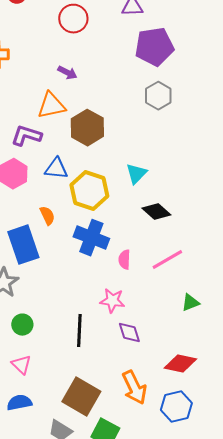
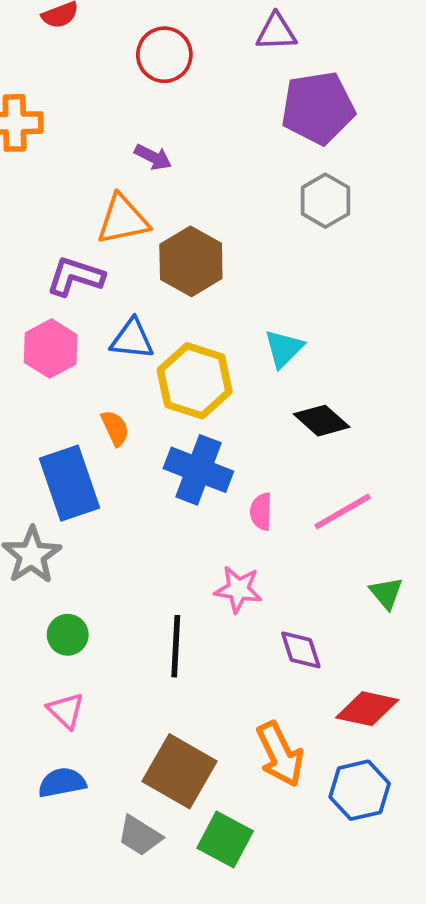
green triangle: (190, 303) -> (386, 593), turned -48
purple diamond: (129, 333) -> (301, 650), moved

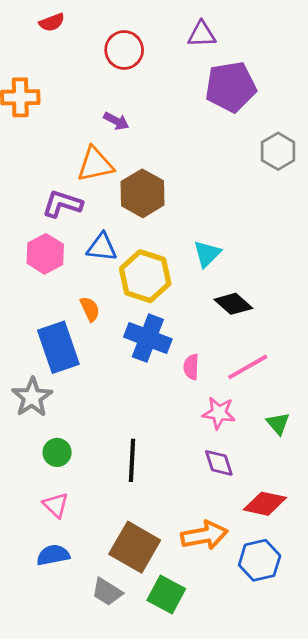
gray hexagon: (325, 201) -> (278, 151), moved
pink star: (238, 589) -> (219, 413), moved
orange arrow: (280, 754) -> (204, 535), turned -75

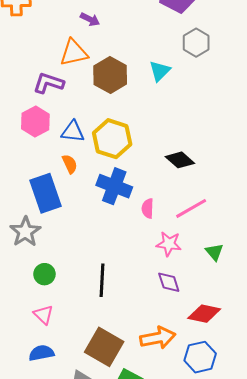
gray hexagon: (278, 151) -> (196, 43), moved
blue triangle: (102, 247) -> (73, 132), moved
cyan triangle: (207, 254) -> (160, 71), moved

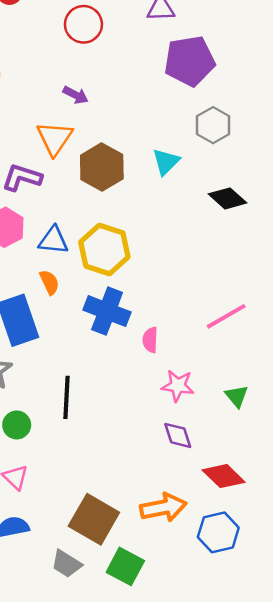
orange triangle: (74, 53) -> (55, 138), turned -44
black diamond: (180, 160) -> (227, 198), moved
pink line: (191, 208) -> (226, 316), moved
black line: (102, 280) -> (66, 397), moved
red diamond: (204, 314) -> (224, 476), turned 32

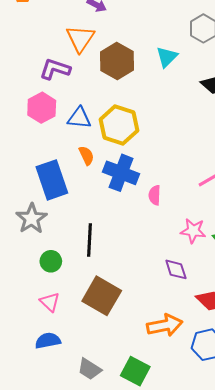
orange semicircle: (49, 282) -> (86, 156), moved
pink star: (178, 386) -> (193, 231), moved
brown square: (94, 519) -> (102, 296), moved

